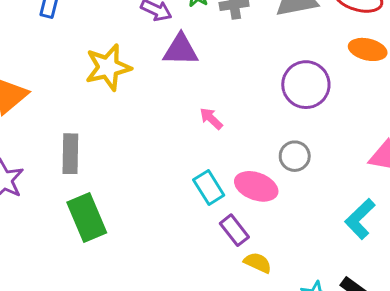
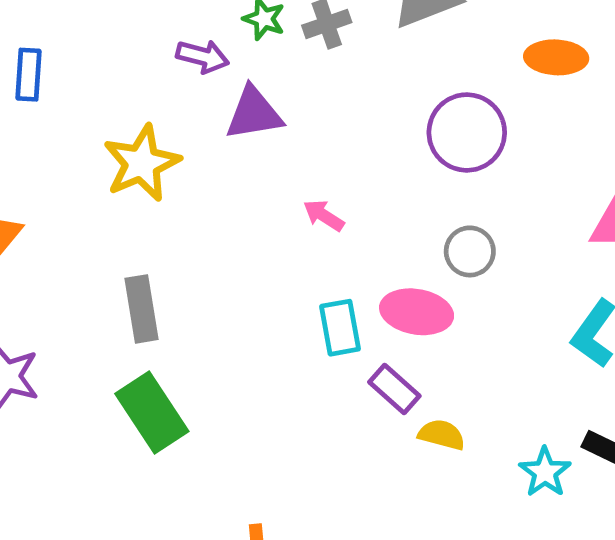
gray rectangle: (70, 154) -> (141, 309), moved
cyan rectangle: (209, 188) -> (340, 328), turned 32

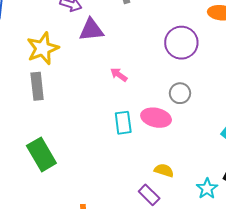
gray rectangle: (141, 309) -> (37, 86), moved
purple rectangle: (394, 389) -> (149, 195), moved

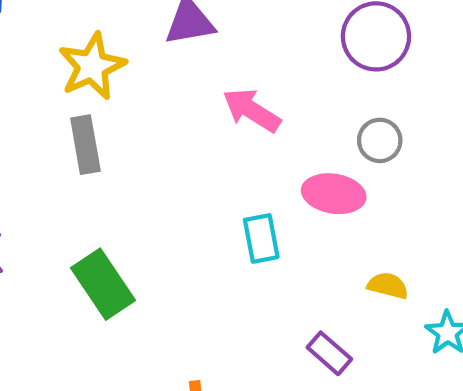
pink arrow: (119, 75) -> (252, 110), size x1.6
cyan rectangle: (123, 123) -> (261, 238), moved
yellow semicircle: (164, 170) -> (388, 286), moved

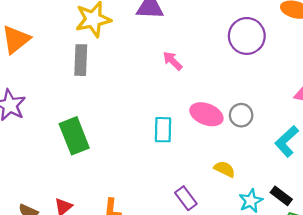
pink arrow: (252, 110) -> (173, 61), size x0.7
gray circle: (380, 140) -> (241, 115), moved

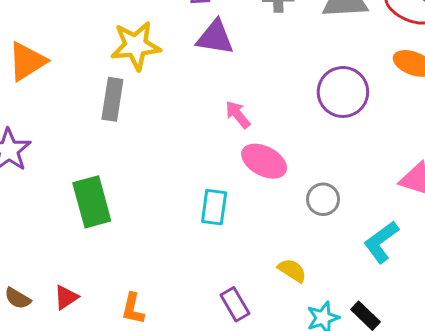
pink ellipse: (206, 114) -> (264, 161), moved

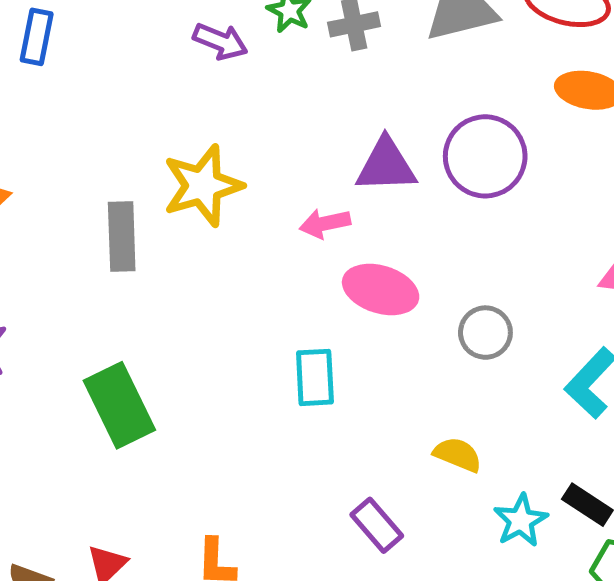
purple triangle: (215, 37) -> (386, 165), moved
yellow star: (136, 46) -> (203, 186), moved
pink arrow: (238, 115) -> (325, 223), turned -52

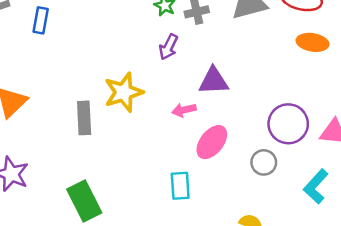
purple arrow: (220, 41) -> (169, 47), moved, turned 95
purple circle: (485, 156) -> (288, 124), moved
pink ellipse: (381, 290) -> (212, 142), turned -68

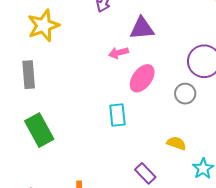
yellow star: (124, 92) -> (43, 26), moved
gray rectangle: (84, 118) -> (29, 75), moved

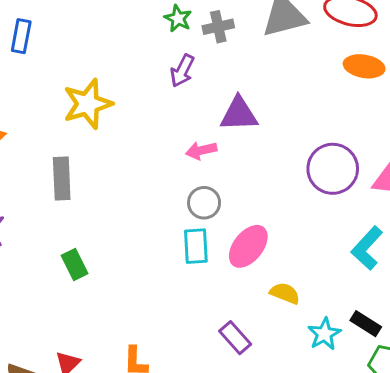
pink ellipse: (142, 78) -> (248, 246), moved
gray circle: (185, 94) -> (204, 203), moved
green rectangle: (39, 130) -> (75, 264), size x0.6

